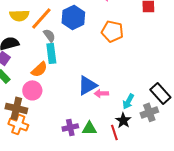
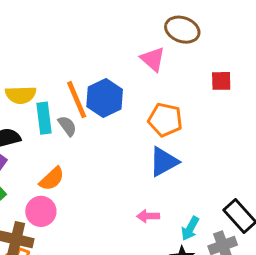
orange line: (41, 18) -> (77, 100), moved, turned -65
cyan rectangle: (51, 53) -> (44, 118), moved
blue triangle: (87, 85) -> (164, 162), moved

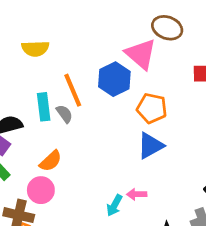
pink triangle: (153, 59) -> (141, 54), size x1.4
yellow semicircle: (21, 95) -> (35, 49), moved
blue hexagon: (105, 98) -> (114, 79), moved
cyan arrow: (190, 228) -> (114, 205), moved

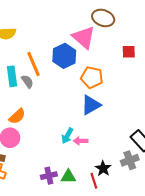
cyan arrow: (114, 205) -> (67, 136), moved

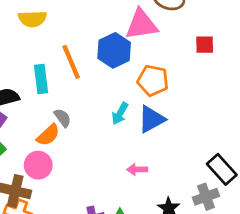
pink triangle: (84, 37) -> (141, 25), turned -50
gray semicircle: (27, 81) -> (63, 118), moved
cyan arrow: (67, 136) -> (120, 113), moved

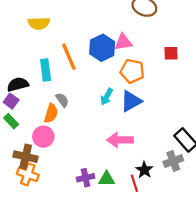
pink triangle: (141, 25) -> (123, 42), moved, size x0.7
red square: (205, 45) -> (171, 53), moved
orange semicircle: (48, 135) -> (51, 113), turned -30
pink arrow: (137, 169) -> (120, 140), size x1.6

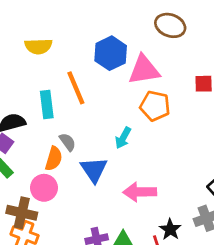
pink triangle: (123, 42) -> (144, 70), size x1.4
blue hexagon: (102, 48) -> (111, 53), moved
blue triangle: (131, 101) -> (94, 170), moved, turned -35

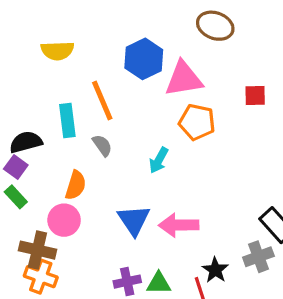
gray semicircle: (68, 142) -> (102, 145), moved
blue triangle: (94, 170) -> (134, 220), moved

